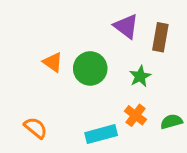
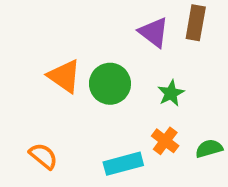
brown rectangle: (160, 37) -> (196, 23), moved
orange triangle: (53, 62) -> (64, 76), size x1.4

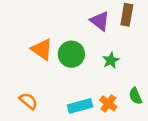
orange cross: (165, 141) -> (108, 103), moved
green semicircle: (209, 148) -> (135, 96), turned -98

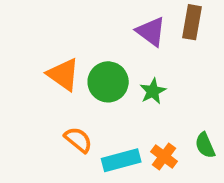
green star: (111, 60) -> (153, 91), moved
orange semicircle: (28, 101) -> (78, 140), moved

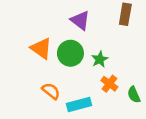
purple triangle: (151, 32) -> (80, 20), moved
orange cross: (164, 157) -> (109, 84), moved

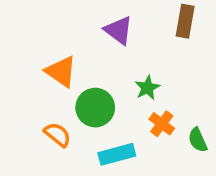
green circle: (70, 53) -> (95, 108), moved
orange semicircle: (51, 91) -> (57, 135), moved

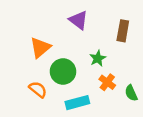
brown rectangle: (185, 21) -> (123, 31), moved
orange triangle: (61, 72) -> (40, 48), turned 45

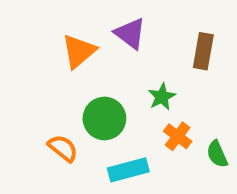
orange triangle: (40, 48) -> (79, 51), moved

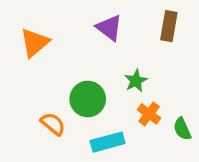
orange triangle: (79, 51) -> (35, 43), moved
brown rectangle: (203, 51) -> (169, 26), moved

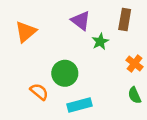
green star: (136, 81) -> (100, 41), moved
orange cross: (149, 114) -> (135, 63), moved

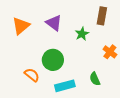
purple triangle: (81, 21) -> (54, 23), moved
green semicircle: (135, 95) -> (95, 79), moved

